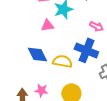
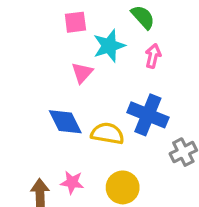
pink triangle: (47, 25) -> (82, 73), turned -40
pink arrow: (96, 26) -> (153, 56), moved, turned -104

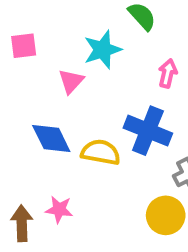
pink square: (75, 22) -> (24, 46), moved
pink arrow: (153, 56) -> (168, 73), moved
yellow circle: (123, 187) -> (166, 215), moved

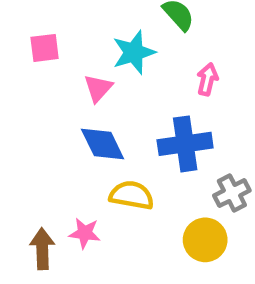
blue cross: (148, 131) -> (185, 144), turned -30
blue diamond: (51, 138) -> (103, 144), moved
yellow semicircle: (101, 152) -> (132, 195), moved

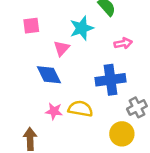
pink arrow: (207, 79) -> (123, 43), turned 66
blue diamond: (103, 144) -> (49, 75), moved
pink star: (85, 233) -> (54, 111), moved

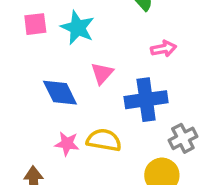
cyan star: (82, 28) -> (78, 28), moved, turned -30
pink triangle: (61, 48) -> (102, 73), moved

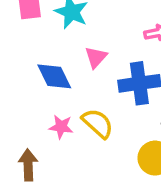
yellow semicircle: (104, 140) -> (98, 123), turned 32

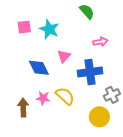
brown arrow: (28, 165) -> (23, 107), moved

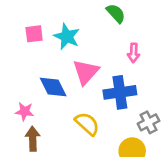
pink arrow: (100, 42) -> (134, 53), turned 104
pink triangle: (64, 56) -> (86, 72), size x1.5
pink star: (43, 98) -> (25, 111), moved

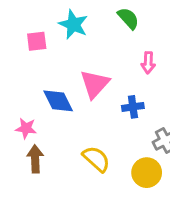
cyan star: (67, 37) -> (73, 24), moved
blue cross: (120, 92) -> (133, 107), size x0.6
yellow semicircle: (87, 124) -> (96, 159), moved

